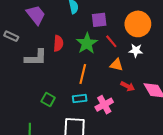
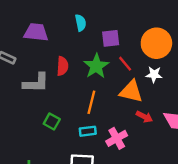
purple trapezoid: (36, 15) -> (36, 32), turned -45
orange triangle: (116, 65) -> (131, 91), size x1.5
green square: (48, 100) -> (52, 122), moved

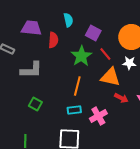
purple square: (111, 38) -> (93, 33), turned 35
red semicircle: (62, 66) -> (53, 40), moved
green square: (52, 122) -> (35, 104), moved

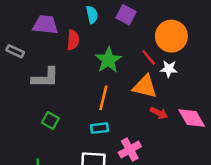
purple square: (93, 33) -> (126, 15), moved
red line: (105, 54) -> (149, 58), moved
pink cross: (98, 116) -> (130, 150), moved

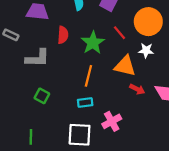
red semicircle: (73, 40) -> (63, 35), moved
red line: (149, 58) -> (119, 33), moved

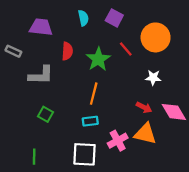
white star: (146, 50) -> (153, 78), moved
orange triangle: (125, 66) -> (145, 134), moved

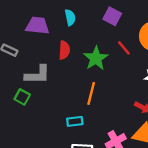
cyan semicircle: (83, 18) -> (70, 17), moved
green square: (46, 114) -> (22, 97), moved
cyan rectangle: (90, 121) -> (75, 121), moved

